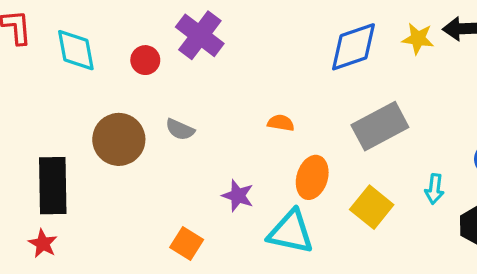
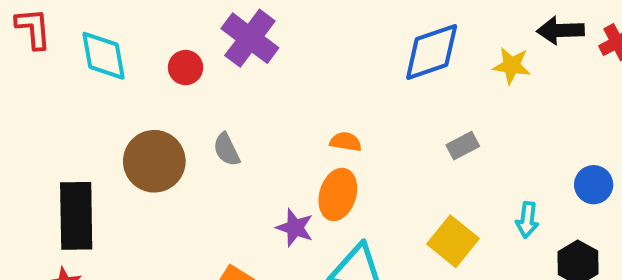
yellow star: (418, 39) -> (512, 66), moved
gray rectangle: (380, 126) -> (463, 146), size x0.5
gray semicircle: (180, 129) -> (227, 150), turned 40
orange ellipse: (312, 177) -> (338, 194), moved

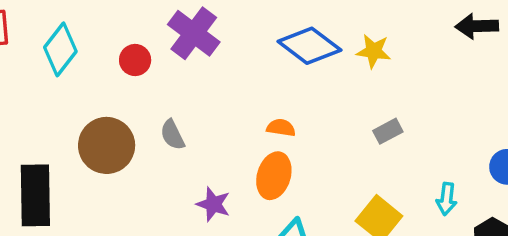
blue diamond: (432, 52) -> (309, 46), moved, turned 56
cyan diamond: (104, 56) -> (60, 49), turned 48
yellow star: (512, 66) -> (374, 51), moved
purple star: (295, 228) -> (213, 204), moved

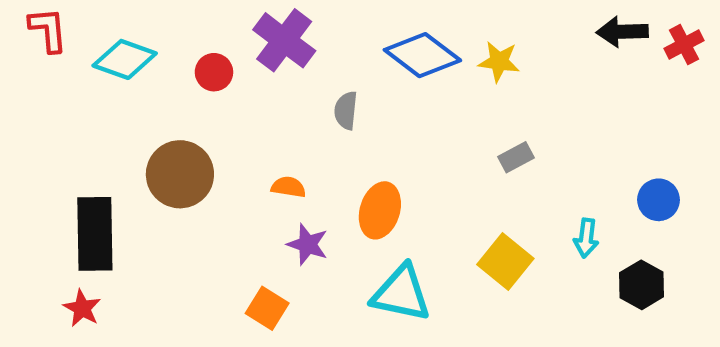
cyan diamond: (60, 49) -> (125, 59), turned 72
orange semicircle: (281, 128) -> (288, 187), moved
gray semicircle: (172, 135) -> (346, 110), moved, turned 32

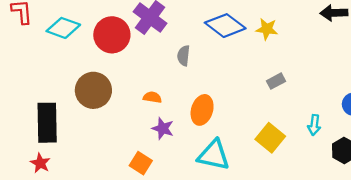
red circle: (214, 72) -> (112, 35), size x1.8

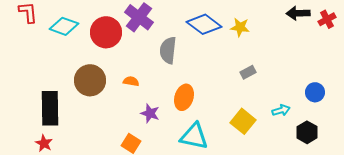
gray semicircle: (184, 56) -> (168, 50), size x1.5
orange semicircle: (152, 97) -> (131, 81), moved
cyan arrow: (314, 125) -> (281, 110), turned -114

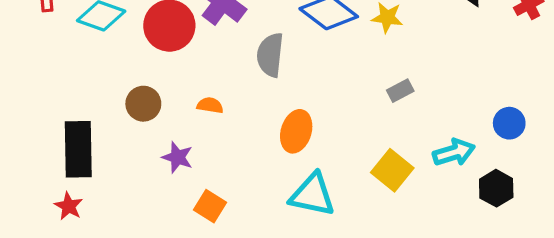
brown circle: (90, 80) -> (143, 104), size x0.7
cyan arrow: (281, 110) -> (454, 152), size x1.4
purple star: (150, 113) -> (177, 157), moved

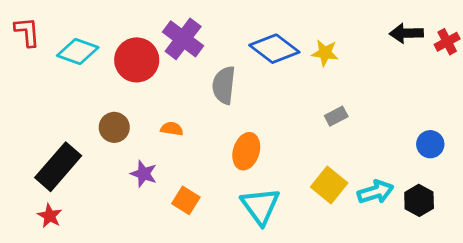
black rectangle: (78, 149) -> (58, 167), turned 42
cyan arrow: (454, 152) -> (375, 192), moved
cyan triangle: (312, 195) -> (260, 206), turned 42
orange square: (210, 206) -> (186, 200), moved

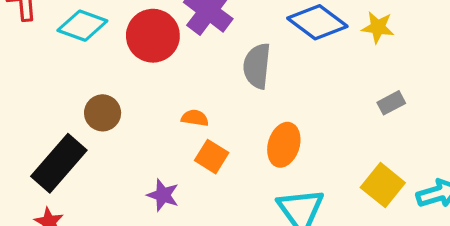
brown circle: (114, 127) -> (103, 113), moved
purple star: (144, 174) -> (163, 195), moved
orange square: (186, 200) -> (212, 157), moved

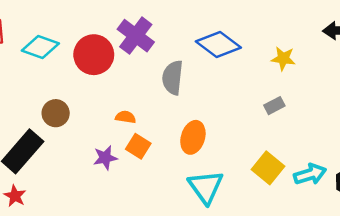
yellow star: (378, 27) -> (283, 59), moved
purple star: (163, 195) -> (105, 158), moved, turned -30

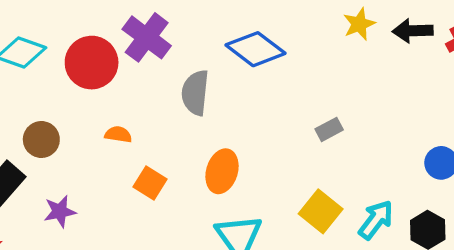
yellow star: (283, 59) -> (359, 24), moved, turned -30
orange semicircle: (126, 117) -> (118, 134), moved
purple star: (105, 158) -> (60, 211), moved
cyan arrow: (310, 174) -> (376, 220), turned -36

